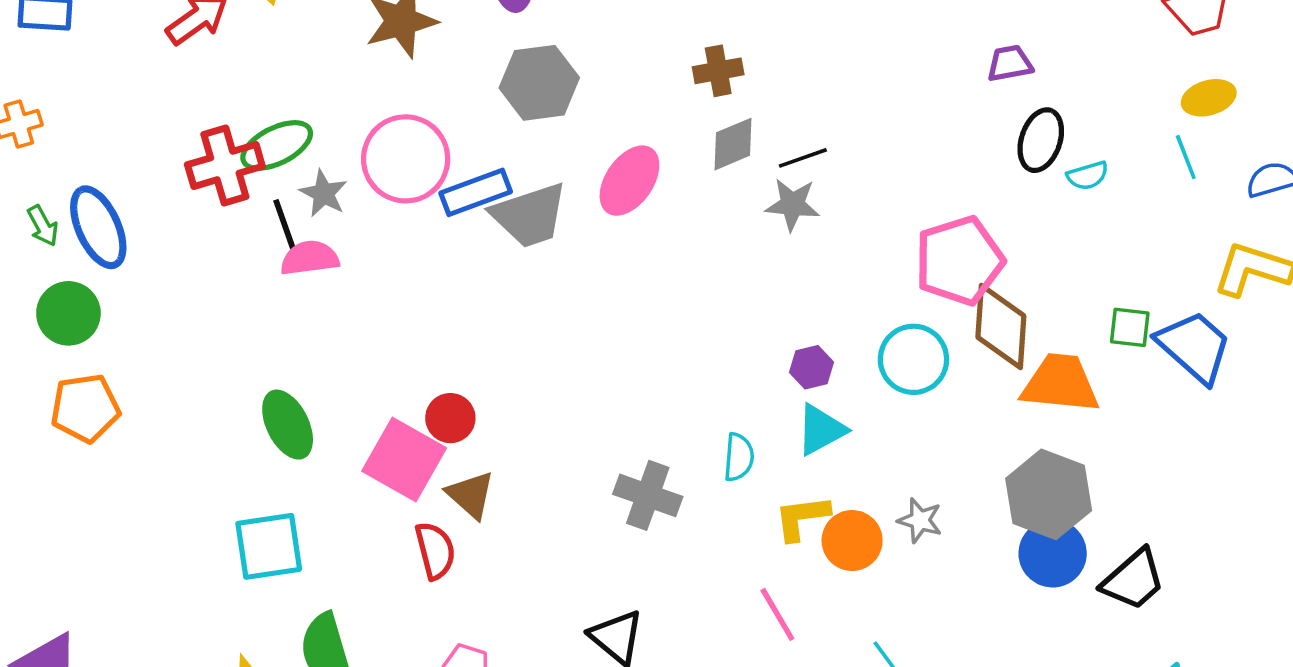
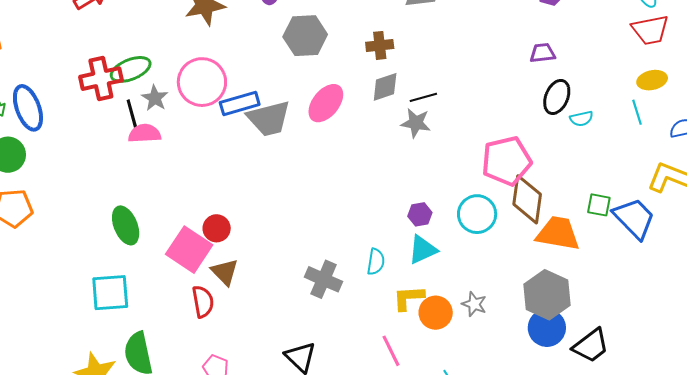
gray hexagon: (539, 83) -> (305, 36), moved

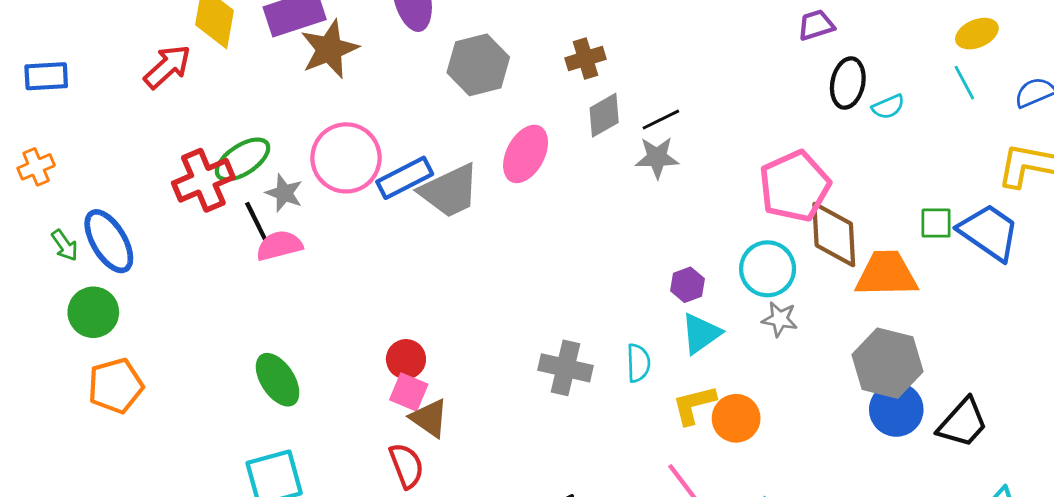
pink square: (189, 250) -> (409, 392), moved, size x0.6
gray cross: (324, 279) -> (566, 368), moved
gray star: (474, 304) -> (780, 319), moved

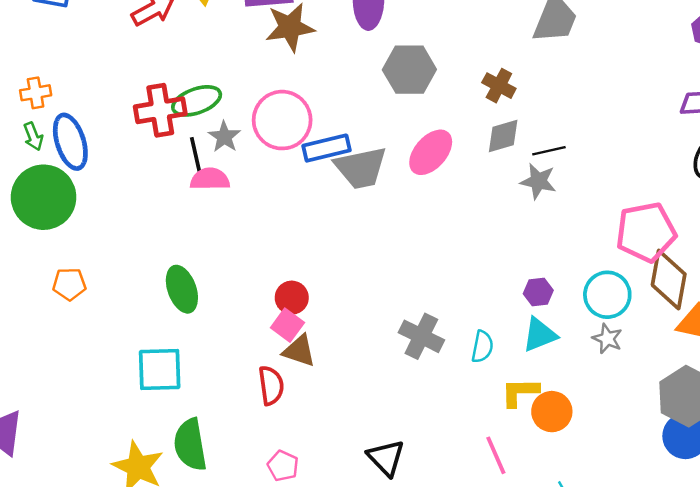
brown cross: (585, 59) -> (499, 86), turned 32
orange cross: (36, 167) -> (36, 93), moved
green circle: (93, 312) -> (44, 197), size x1.5
orange pentagon: (116, 386) -> (69, 284), moved, size x0.7
brown triangle: (429, 418) -> (299, 351), turned -30

